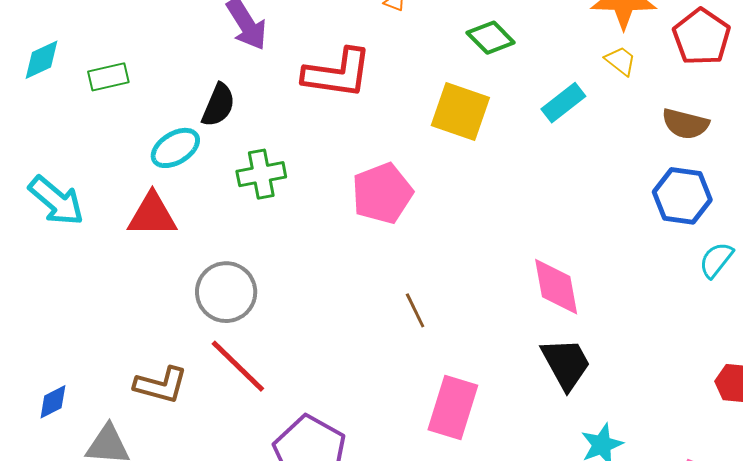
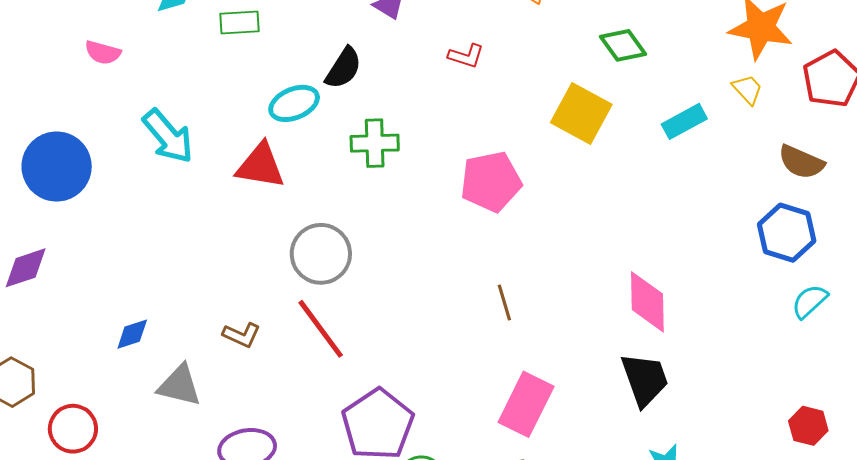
red L-shape: (337, 73) -> (466, 56), size x0.5
brown L-shape: (161, 385) -> (242, 335), size x0.7

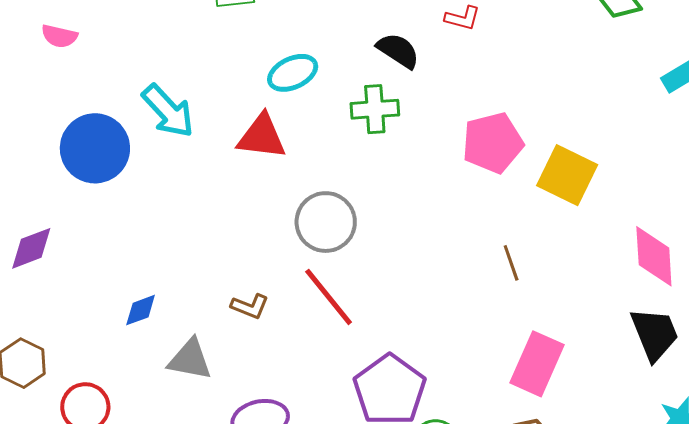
pink semicircle: (103, 53) -> (59, 36), moved
black semicircle: (344, 68) -> (398, 51), moved, turned -87
yellow square: (581, 113) -> (567, 175), moved
blue circle: (57, 167) -> (95, 148), moved

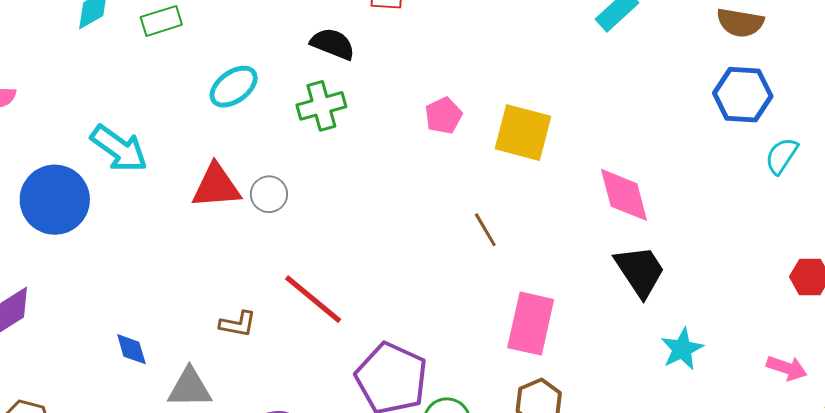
red triangle: (262, 137) -> (216, 186), moved
pink pentagon: (493, 143) -> (443, 116), size x0.6
gray circle: (326, 222) -> (269, 194), moved, size x0.6
blue diamond: (141, 310) -> (131, 349), turned -75

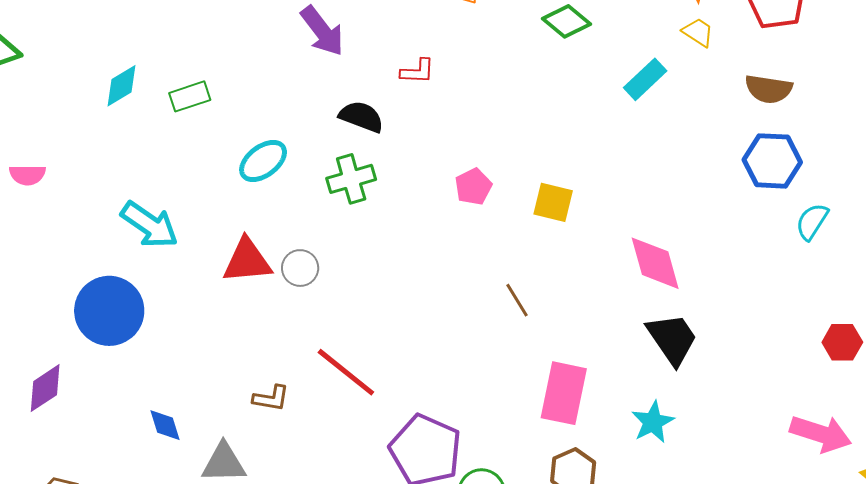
yellow square: (523, 133) -> (553, 202), size x0.7
blue circle: (55, 200) -> (109, 311), moved
cyan star: (682, 349) -> (653, 422), moved
pink arrow: (787, 368) -> (821, 434), size x1.5

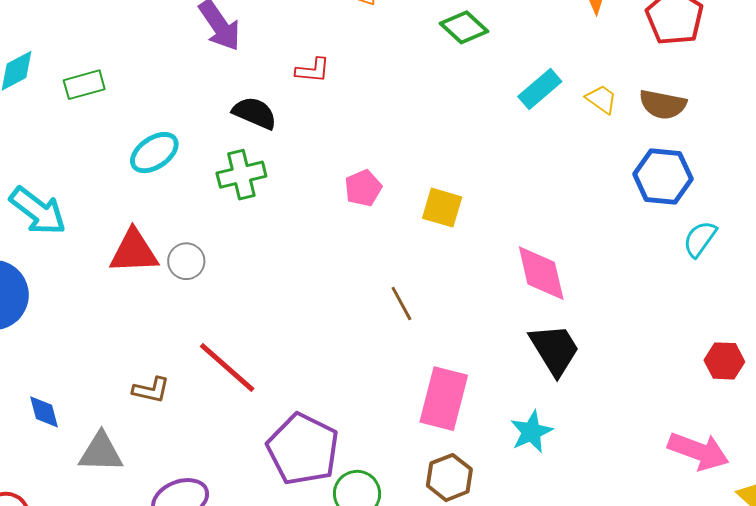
yellow trapezoid: (698, 32) -> (601, 99), moved

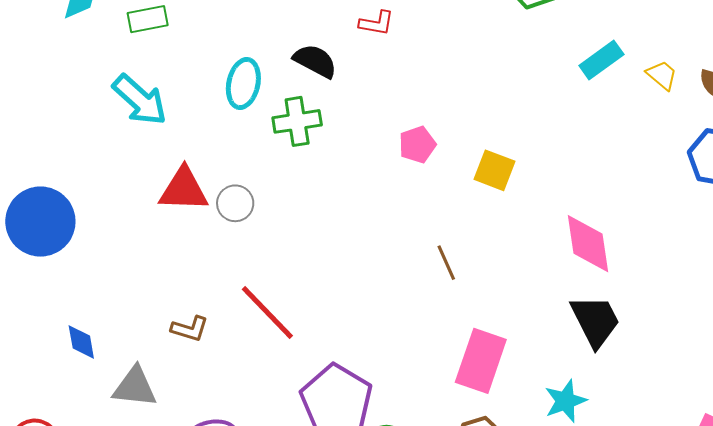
cyan ellipse: (154, 153) -> (243, 84), moved, turned -48
cyan arrow: (38, 211) -> (140, 100), moved

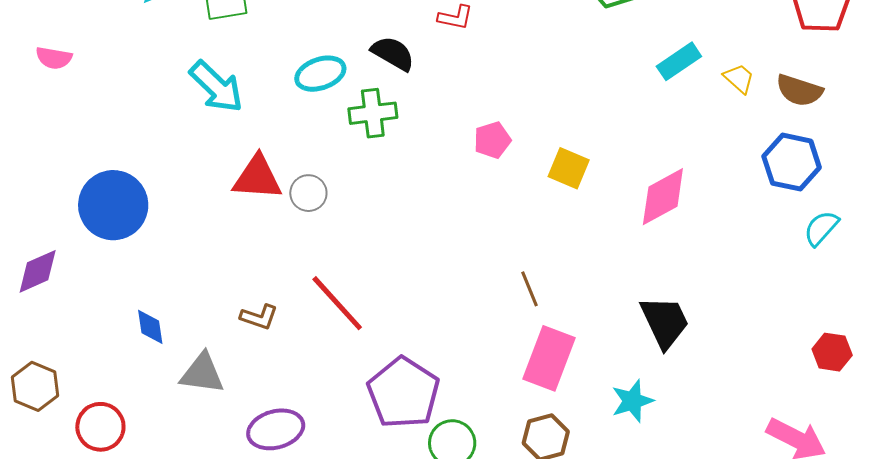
cyan ellipse: (243, 84) -> (320, 74), turned 57
pink diamond: (588, 244) -> (663, 197), moved, turned 68
brown line: (446, 263) -> (530, 289), moved

